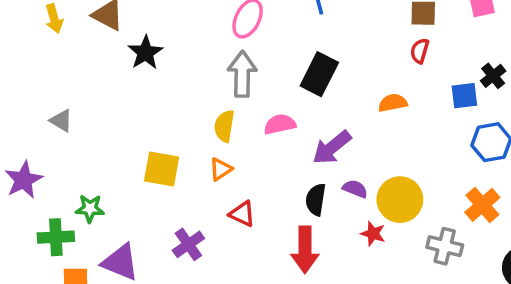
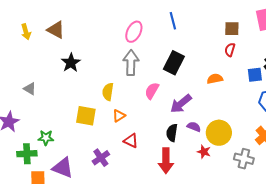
black star: (145, 53) -> (71, 63), moved
pink semicircle: (280, 124) -> (152, 91), turned -48
yellow semicircle: (224, 126) -> (108, 92), moved

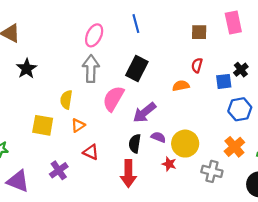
red semicircle: (230, 50) -> (197, 65), moved
pink semicircle: (152, 91) -> (113, 99), size x1.4

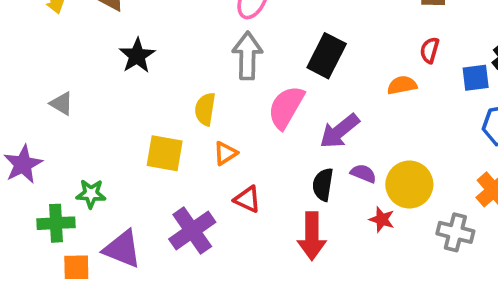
purple cross: (59, 170) -> (192, 231), size x1.4

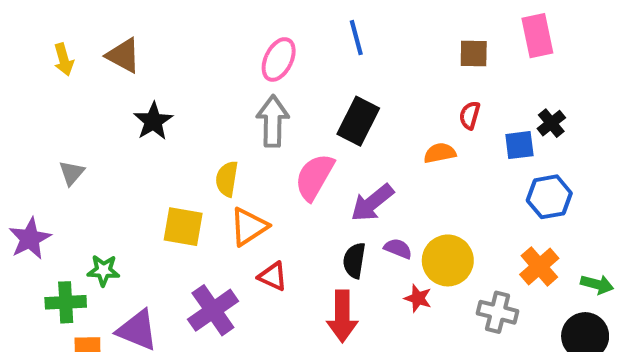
gray triangle: (62, 104) -> (72, 173), turned 40
orange triangle: (225, 153) -> (249, 227), size x1.5

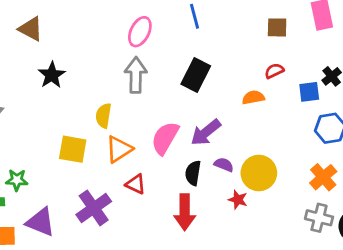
red semicircle: (470, 115) -> (274, 71), turned 48
pink semicircle: (314, 177) -> (165, 138), moved
gray cross: (498, 312) -> (319, 218), moved

